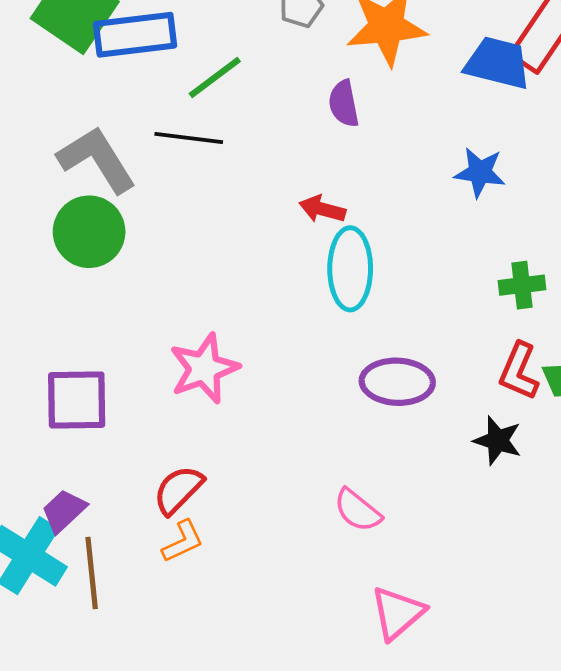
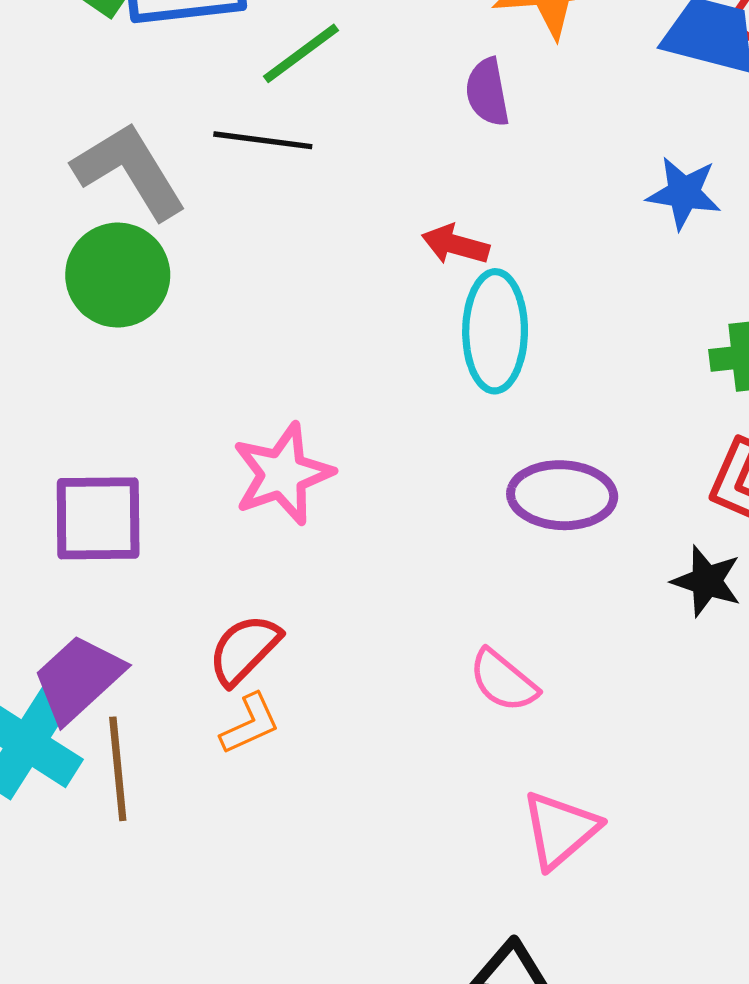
purple trapezoid: (64, 511) -> (78, 678), size x1.4

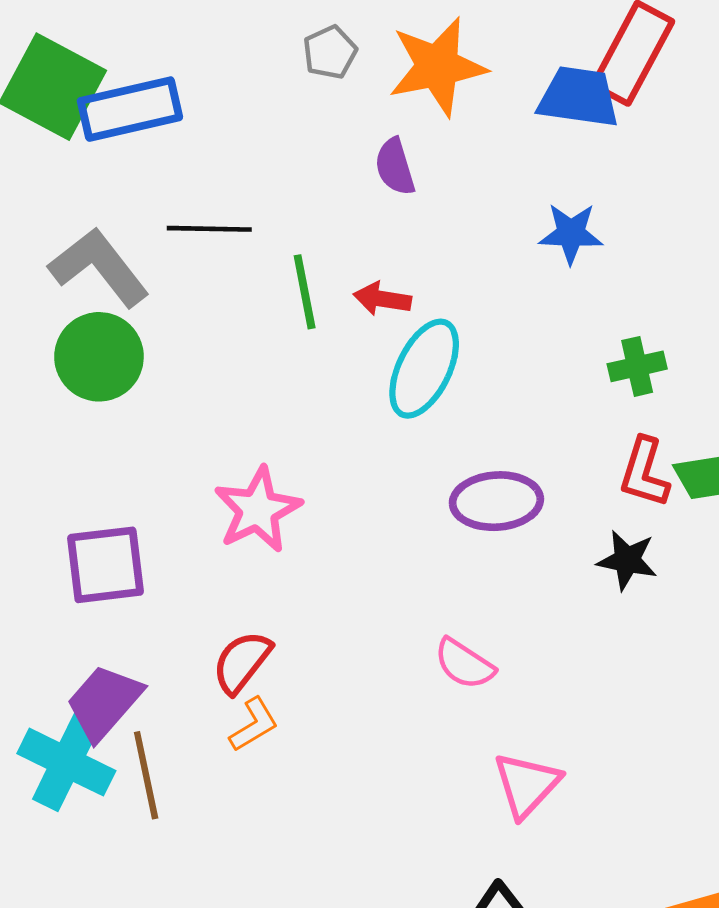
green line: (301, 53) -> (305, 292), moved, turned -58
cyan ellipse: (495, 331) -> (424, 369), turned 32

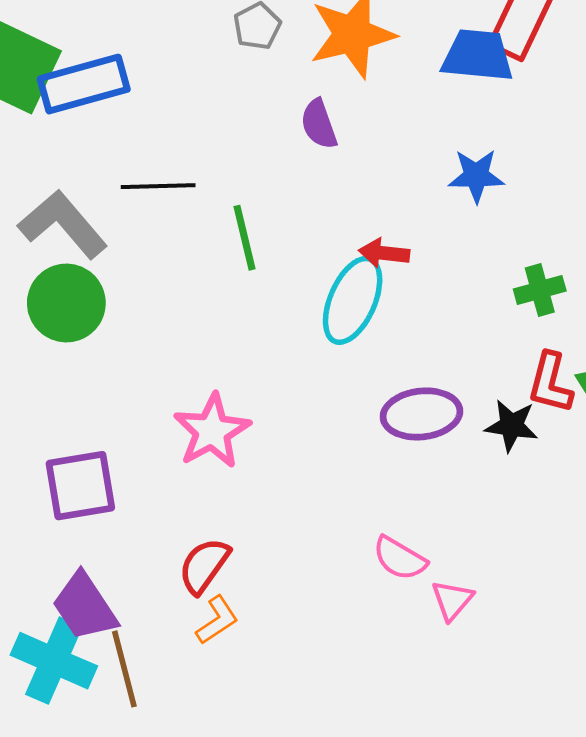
red arrow: (382, 299) -> (384, 253), moved
black star: (627, 560) -> (511, 426), moved
purple trapezoid: (104, 702) -> (85, 607), turned -72
pink triangle: (527, 785) -> (452, 600), moved, size x0.7

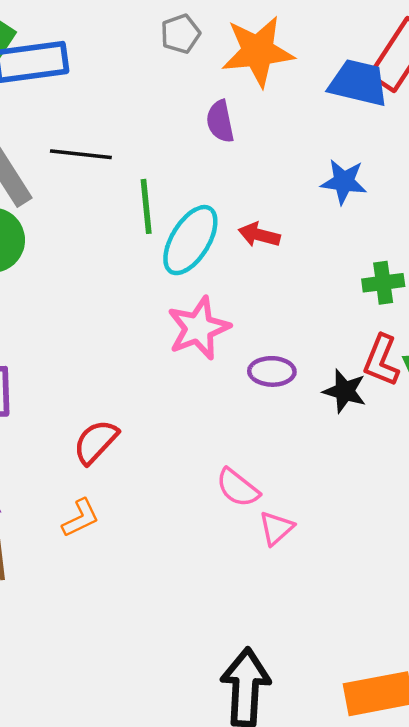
cyan ellipse: (353, 300) -> (190, 240), moved
purple ellipse: (421, 414) -> (272, 371), size x0.7
pink star: (212, 431) -> (199, 328), moved
red semicircle: (204, 566) -> (96, 442), moved

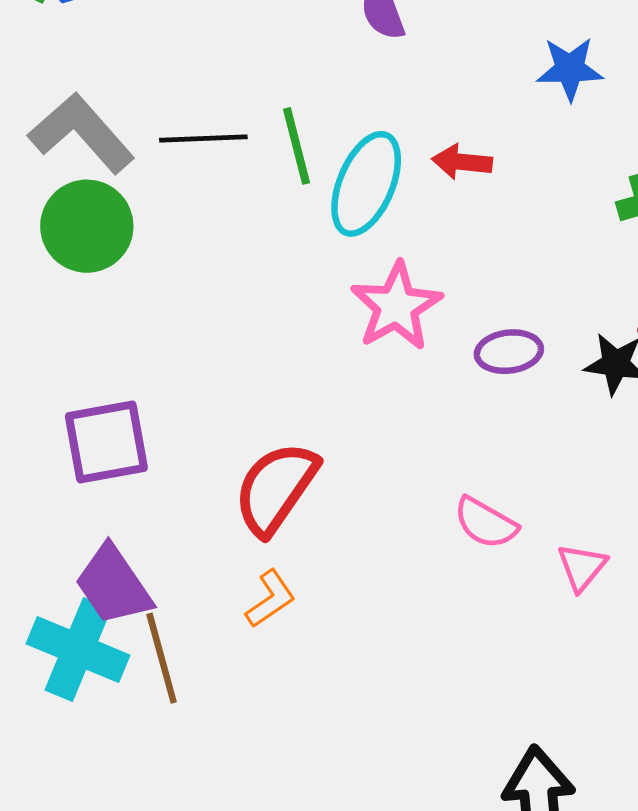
black line: (81, 154) -> (203, 138), moved
red semicircle: (96, 442) -> (276, 488), size x1.4
pink triangle: (276, 528) -> (582, 567), moved

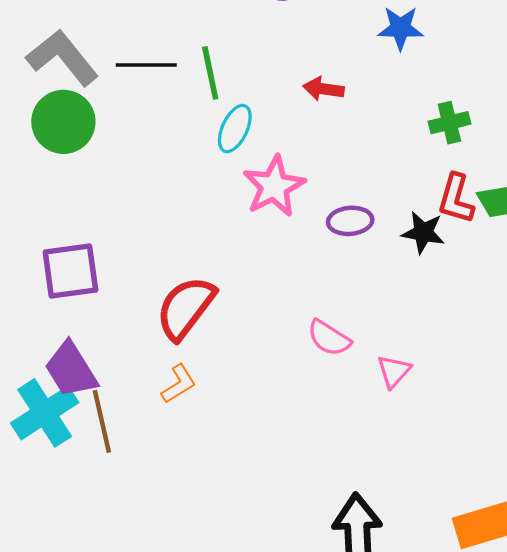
cyan ellipse: (366, 184) -> (235, 129), moved, size x0.7
cyan cross: (78, 649) -> (45, 413), turned 32

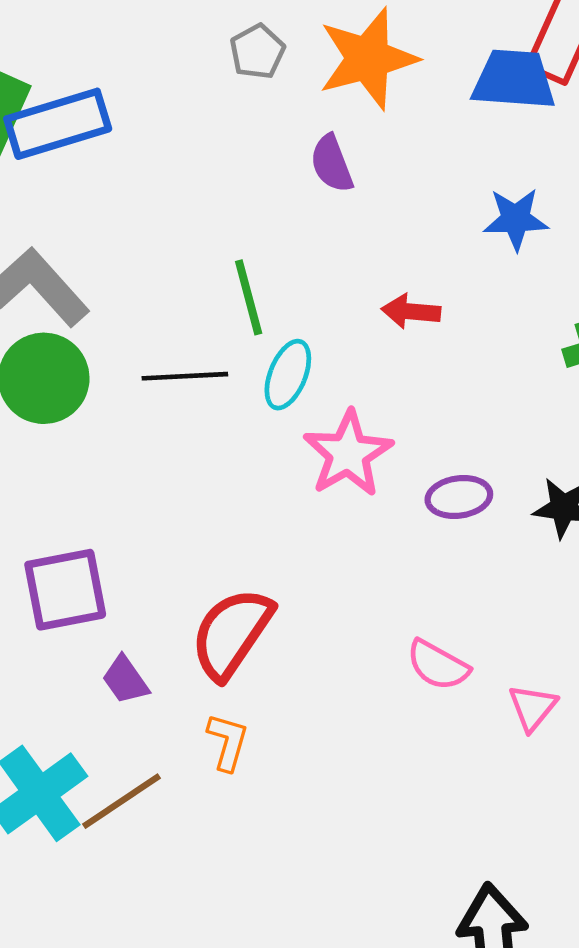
black line: (146, 65) -> (185, 376), moved
purple trapezoid: (71, 370) -> (125, 680), moved, size x0.6
orange L-shape: (179, 384) -> (228, 742), turned -39
brown line: (102, 421) -> (122, 801), turned 72

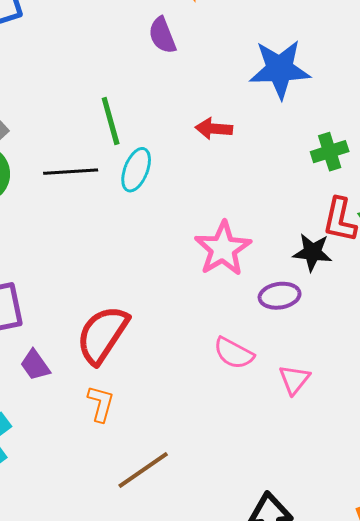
blue star: (516, 219) -> (280, 69), size x1.5
pink star: (348, 454) -> (223, 249), moved
purple ellipse: (459, 497) -> (280, 296), moved
brown line: (122, 801) -> (143, 470), moved

